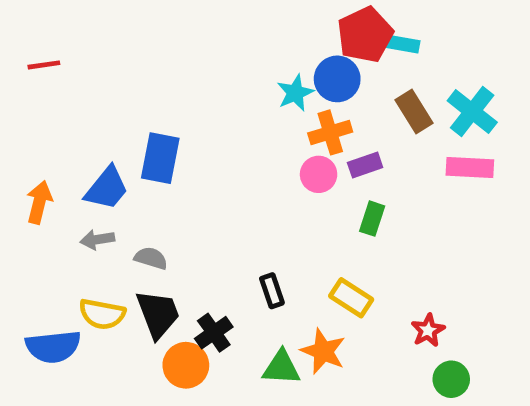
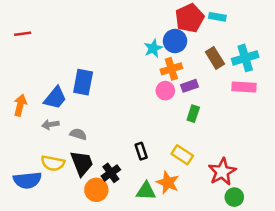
cyan rectangle: (402, 44) -> (217, 17), moved
cyan cross: (472, 112) -> (245, 58), turned 35
red star: (428, 330) -> (222, 172), size x1.6

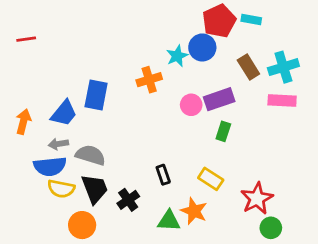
orange cross: (171, 69) -> (149, 80), moved
purple rectangle: (190, 86) -> (219, 99), size x1.5
gray semicircle: (78, 134) -> (90, 155), size x1.5
blue semicircle: (27, 180) -> (50, 166), moved
orange circle: (96, 190) -> (82, 225), moved

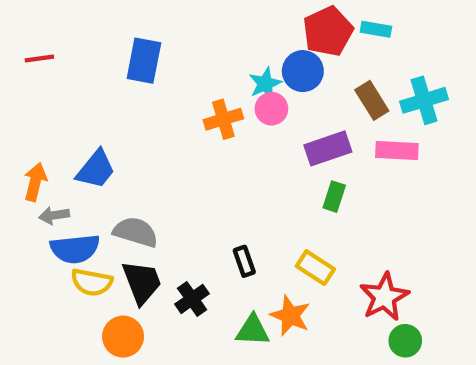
blue rectangle: (96, 95) -> (144, 61), moved
pink rectangle: (282, 101) -> (397, 151), moved
pink circle: (191, 105) -> (271, 109), moved
gray arrow: (58, 144) -> (54, 215), moved

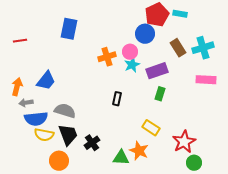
red line: (39, 59) -> (20, 41), moved
cyan star: (265, 84) -> (132, 65), moved
pink rectangle: (397, 151) -> (206, 80), moved
black rectangle: (244, 261) -> (117, 99), moved, turned 32

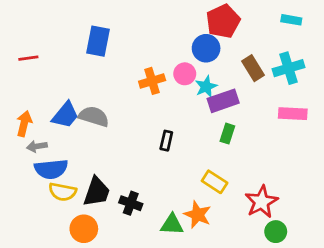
cyan rectangle: (180, 14) -> (291, 20), moved
cyan star: (132, 65) -> (206, 87), moved
gray semicircle: (65, 111) -> (94, 116), moved
black trapezoid: (68, 135) -> (97, 192), turned 40
black cross: (92, 143) -> (131, 203), turned -35

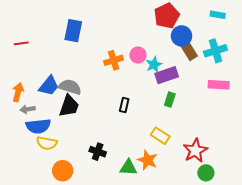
blue circle: (206, 48) -> (181, 36), moved
black trapezoid: (97, 192) -> (69, 106), moved

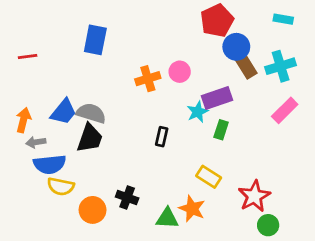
cyan star: (154, 65) -> (198, 112), moved
pink rectangle: (219, 85) -> (285, 110), turned -48
orange circle: (63, 171) -> (93, 210), moved

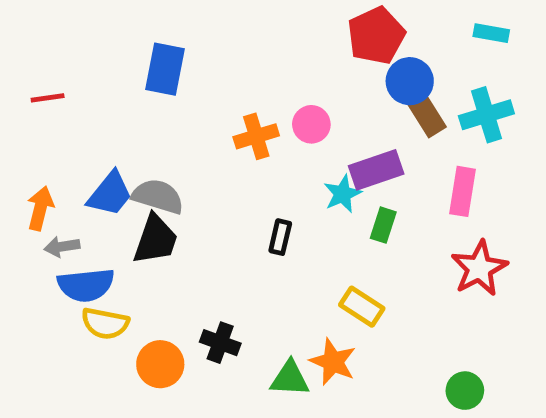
pink rectangle: (285, 110) -> (462, 191), moved, turned -36
red star: (254, 196) -> (479, 268), moved

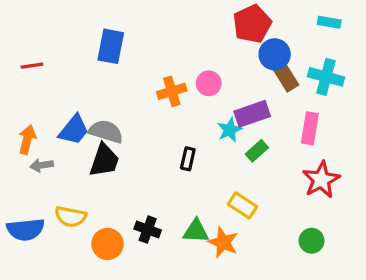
cyan cross: (486, 115) -> (326, 77), turned 32
green rectangle: (383, 225) -> (257, 151), turned 30
blue semicircle: (86, 285) -> (26, 229), moved
green triangle: (290, 379) -> (196, 231), moved
green circle: (465, 391) -> (312, 241), moved

